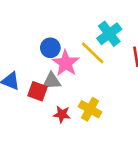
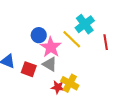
gray triangle: (52, 81) -> (50, 64), moved, turned 35
red star: (62, 114) -> (58, 87), moved

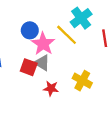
red square: (29, 69) -> (29, 67), moved
yellow cross: (70, 83) -> (82, 81), moved

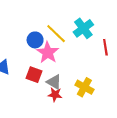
yellow line: (67, 35) -> (56, 34), moved
gray triangle: (42, 63) -> (54, 82), moved

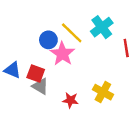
red square: (34, 75) -> (36, 74), moved
gray triangle: (54, 82) -> (40, 86), moved

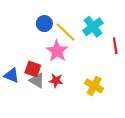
blue circle: (48, 40) -> (44, 24), moved
blue triangle: (12, 70) -> (12, 75), moved
red star: (70, 100) -> (56, 81), moved

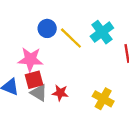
pink star: (57, 51) -> (30, 59), moved, turned -30
red square: (33, 69) -> (34, 80), turned -35

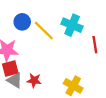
cyan cross: (102, 32) -> (72, 25), turned -30

